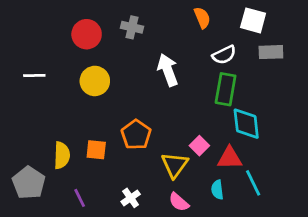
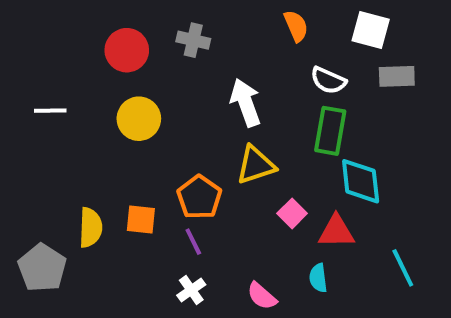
white semicircle: (224, 55) -> (328, 80), turned 50
yellow triangle: (175, 165) -> (256, 165), moved, turned 36
cyan line: (253, 183) -> (403, 268), moved
purple line: (80, 198) -> (193, 242), moved

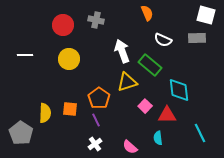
white square: (371, 30) -> (206, 15), moved
green rectangle: (330, 131) -> (150, 65), moved, turned -60

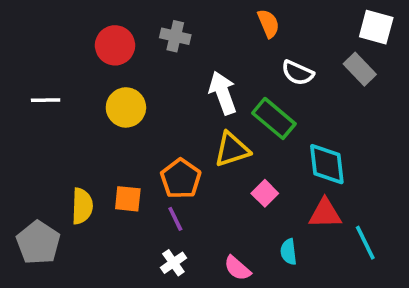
gray rectangle: (197, 38) -> (360, 69), turned 48
red triangle: (167, 115) -> (325, 213), moved

